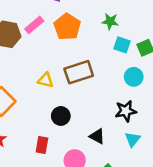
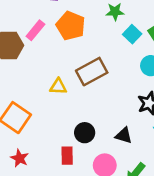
cyan square: (122, 45) -> (132, 34), turned 35
black circle: (61, 116) -> (85, 133), moved

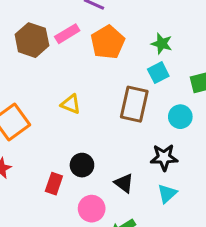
cyan square: (132, 34) -> (158, 73), moved
brown rectangle: (92, 72) -> (134, 104), moved, turned -68

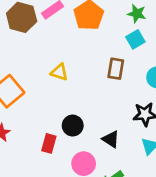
brown rectangle: (134, 104) -> (116, 69), size x0.7

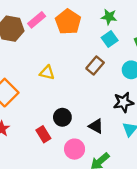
brown rectangle: (116, 69) -> (95, 66), turned 36
red rectangle: (49, 143) -> (43, 134), turned -42

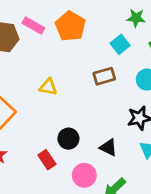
green star: (109, 17) -> (136, 18), moved
pink rectangle: (37, 20) -> (33, 25), turned 72
brown rectangle: (95, 66) -> (104, 76), turned 36

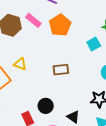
brown rectangle: (104, 76) -> (61, 70), moved
yellow triangle: (48, 87) -> (20, 64), moved

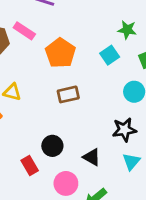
orange pentagon: (60, 25) -> (60, 53), moved

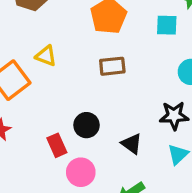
cyan square: (110, 55) -> (167, 25), turned 30
pink circle: (66, 183) -> (81, 172), moved

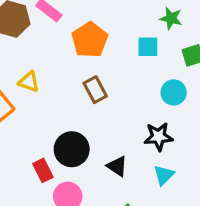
brown rectangle: (112, 66) -> (95, 90), turned 70
black circle: (87, 125) -> (72, 149), size x1.4

